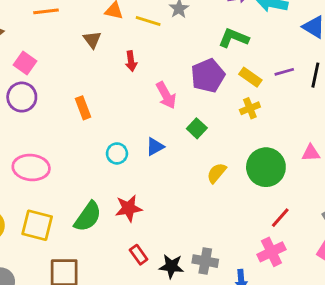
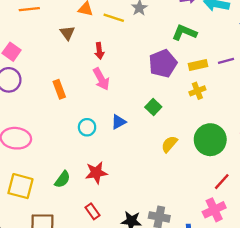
yellow rectangle: (250, 77) -> (198, 65), turned -48
pink arrow: (166, 95) -> (101, 79), moved
green semicircle: (88, 217) -> (62, 179), size x0.7
red rectangle: (139, 255) -> (92, 211), moved

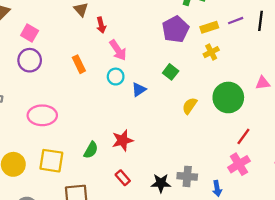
red arrow: (99, 51) -> (101, 25), moved
cyan circle: (87, 127) -> (116, 77), moved

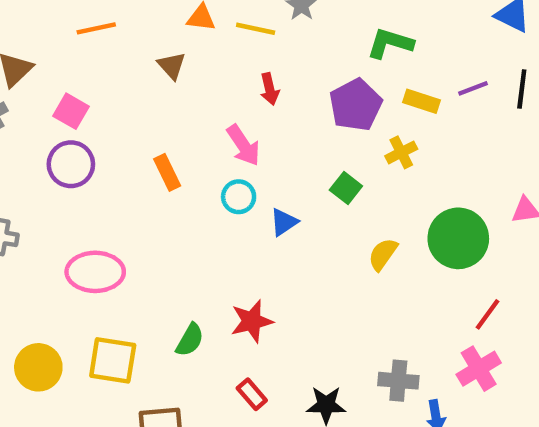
red arrow: (101, 25) -> (270, 89), moved
yellow rectangle: (209, 27) -> (422, 101), turned 36
yellow cross: (211, 52) -> (401, 152), moved
gray cross: (187, 176) -> (398, 381), moved

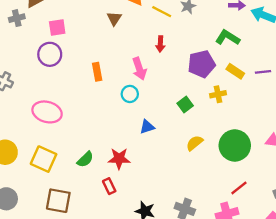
pink square: (71, 111) -> (57, 28), turned 36
blue triangle: (284, 222) -> (147, 127), moved
red rectangle: (252, 394) -> (109, 186), moved

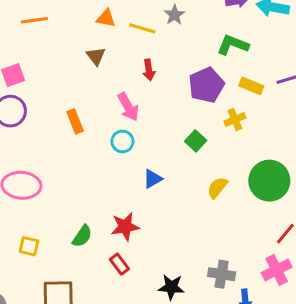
brown triangle: (114, 19) -> (96, 56), moved
yellow square: (44, 159) -> (29, 246), size x0.6

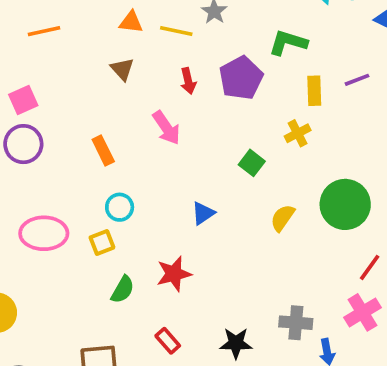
purple pentagon: (206, 85) -> (241, 78), moved
yellow rectangle: (251, 86) -> (314, 91), turned 70
cyan circle: (122, 141) -> (120, 207), moved
yellow square: (29, 246) -> (102, 243), moved, turned -30
red rectangle: (119, 264) -> (168, 341), moved

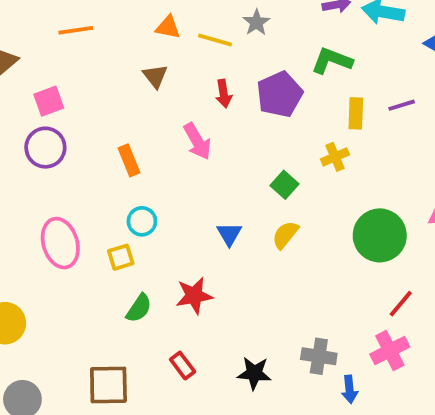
blue triangle: (203, 213) -> (229, 234), turned -30
yellow semicircle: (283, 218) -> (285, 235), moved
pink ellipse: (44, 233) -> (60, 243), turned 69

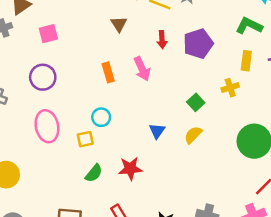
green L-shape: (332, 61) -> (249, 26), moved
purple circle: (45, 148) -> (43, 77), moved
orange rectangle: (129, 160) -> (108, 72), moved

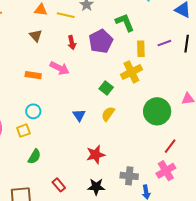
green L-shape: (249, 26) -> (125, 22), moved, turned 50
pink arrow: (142, 69) -> (60, 68), turned -30
orange rectangle: (108, 72) -> (33, 75), turned -56
yellow cross: (230, 88) -> (131, 72), size x1.5
red star: (130, 169) -> (96, 155), moved

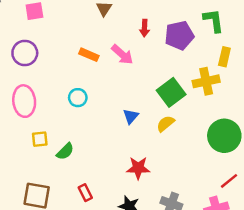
green square: (106, 88) -> (171, 92), size x1.6
yellow square: (23, 131) -> (40, 139), moved

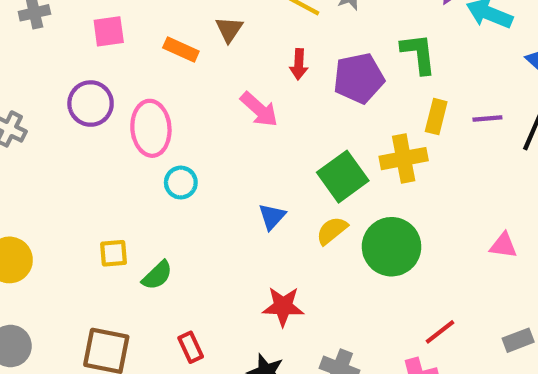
orange rectangle: (89, 55) -> (181, 49), moved
pink ellipse: (24, 101) -> (151, 128), moved
green circle: (224, 136) -> (392, 247), moved

